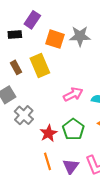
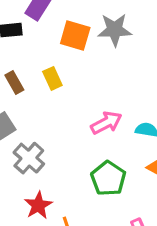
yellow rectangle: (40, 66) -> (52, 78), size x0.6
red star: (48, 133) -> (38, 205), moved

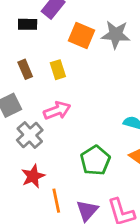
pink arrow: (106, 123) -> (57, 111), moved

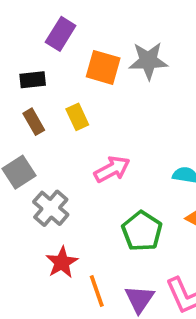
black rectangle: (28, 24) -> (33, 80), moved
pink arrow: (57, 111) -> (112, 169), moved

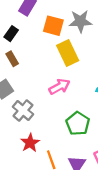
black rectangle: (33, 80) -> (11, 34), turned -48
yellow rectangle: (77, 117) -> (68, 53), moved, size x1.6

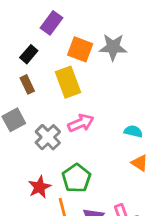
yellow rectangle: (68, 53) -> (68, 82), moved
gray cross: (23, 110) -> (48, 137), moved
green pentagon: (78, 124) -> (76, 178), moved

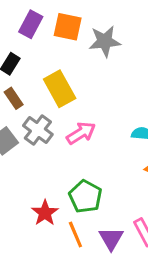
orange square: (80, 49) -> (68, 27), moved
gray cross: (48, 137) -> (38, 130), moved

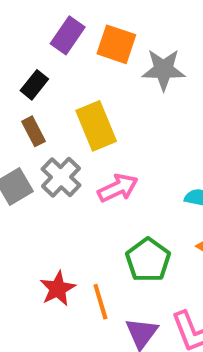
green pentagon: (85, 197) -> (148, 260), moved
orange line: (75, 234) -> (100, 302), moved

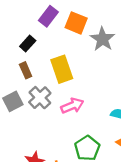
gray star: (164, 69) -> (102, 39), turned 30

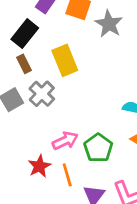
black rectangle: (28, 44) -> (25, 34), size x1.5
pink arrow: (72, 106) -> (65, 141), moved

